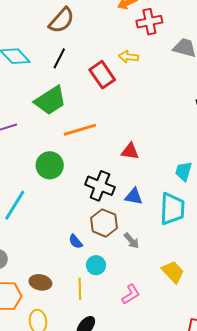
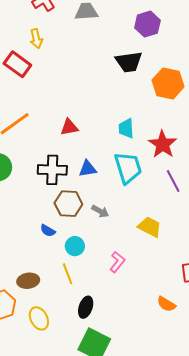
yellow arrow: (128, 57) -> (36, 39), turned -90

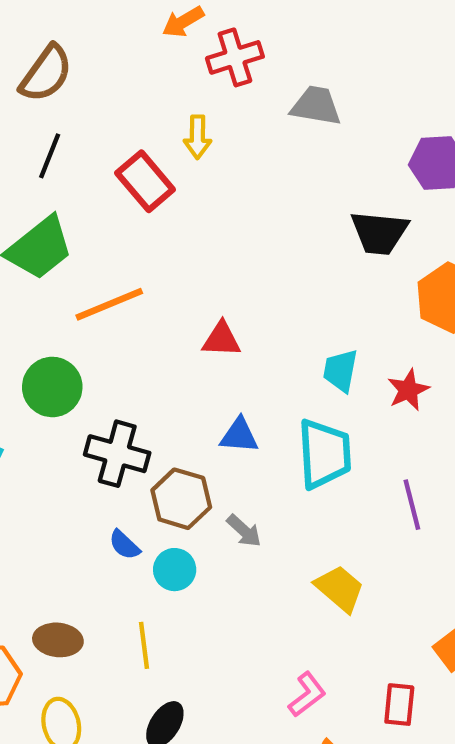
red star: (163, 144) -> (408, 390), moved, size x0.7
black cross: (52, 170) -> (117, 454), moved
cyan circle: (75, 246) -> (175, 570), moved
pink L-shape: (117, 262) -> (307, 694), moved

